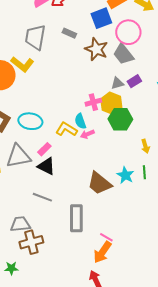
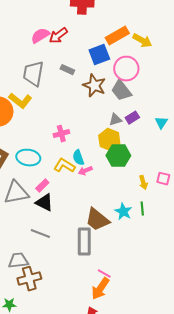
pink cross: (93, 102) -> (61, 134), moved
gray rectangle: (76, 218) -> (84, 242), moved

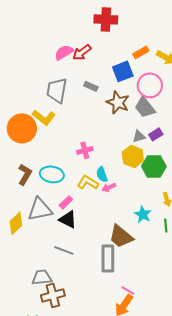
orange rectangle: (117, 36) -> (141, 52), size x0.7
green hexagon: (118, 156) -> (154, 166), moved
cyan star: (123, 212) -> (143, 214), moved

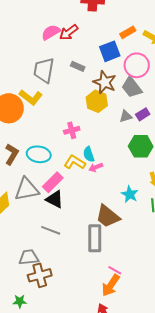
yellow hexagon: (133, 156) -> (97, 101), moved
pink rectangle: (66, 202) -> (53, 182), size x1.5

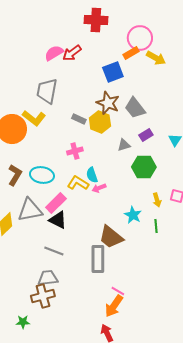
pink circle: (137, 65) -> (140, 38), moved
gray rectangle: (78, 66) -> (79, 119), moved
gray triangle: (126, 116) -> (124, 145), moved
gray trapezoid: (29, 257) -> (48, 278), moved

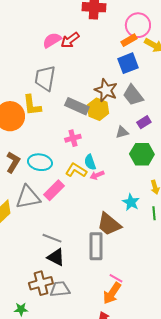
blue square: (113, 72) -> (128, 63), moved
yellow L-shape: (34, 118) -> (32, 105), turned 45
gray rectangle: (79, 119) -> (77, 106), size x1.6
black triangle: (58, 220) -> (56, 257), moved
gray trapezoid: (48, 278) -> (60, 289), moved

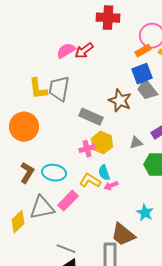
gray trapezoid: (133, 95) -> (147, 90), moved
yellow L-shape: (32, 105) -> (38, 89), moved
yellow hexagon: (98, 109) -> (102, 143), moved

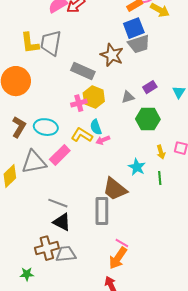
gray trapezoid: (147, 90) -> (139, 44), turned -70

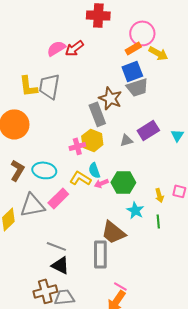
gray rectangle: (83, 71) -> (97, 114), moved, turned 45
purple rectangle: (150, 87) -> (148, 130), size x1.5
green hexagon: (148, 119) -> (123, 182), moved

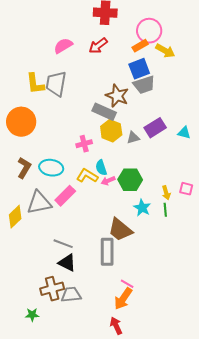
red arrow: (74, 48) -> (98, 46), moved
gray rectangle: (97, 114) -> (104, 112), turned -45
cyan triangle: (177, 135) -> (184, 133), turned -48
yellow hexagon: (92, 140) -> (111, 131), moved
green line: (158, 221) -> (165, 210), moved

